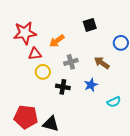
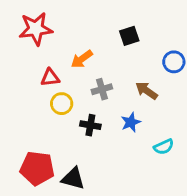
red star: (25, 33) -> (36, 29), moved

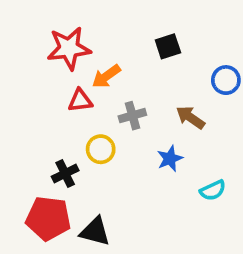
red star: (36, 29) -> (69, 48), moved
red triangle: (50, 78) -> (80, 101), moved
yellow circle: (62, 104) -> (101, 149), moved
black cross: (90, 125) -> (65, 174), moved, turned -36

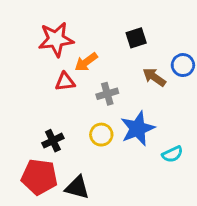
brown arrow: (190, 117) -> (154, 77), moved
yellow circle: (101, 149) -> (101, 135), moved
blue star: (170, 159) -> (138, 129), size x1.6

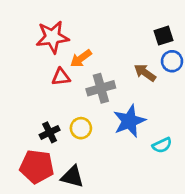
black square: (136, 38) -> (163, 36), moved
gray cross: (107, 94) -> (101, 88), size x1.4
yellow circle: (101, 135) -> (81, 128), moved

